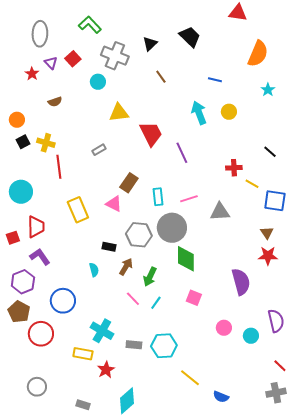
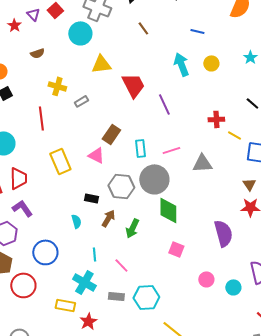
cyan circle: (98, 82) -> (80, 33), size x1.5
cyan star: (268, 90) -> (250, 57), moved
yellow cross: (46, 143) -> (57, 86), moved
pink line: (133, 299) -> (121, 265), moved
cyan line: (156, 303) -> (94, 254), moved, turned -40

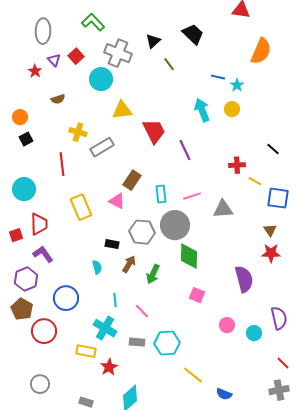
brown line: (143, 28) -> (169, 64), moved
cyan star: (250, 57) -> (237, 85), moved
gray rectangle: (81, 101) -> (102, 147), size x1.6

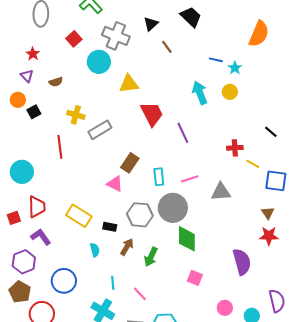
purple triangle: (54, 60) -> (27, 76), moved
yellow triangle: (122, 110) -> (129, 84), moved
black square: (26, 139) -> (34, 112), moved
yellow rectangle: (81, 207) -> (79, 216), moved, turned -35

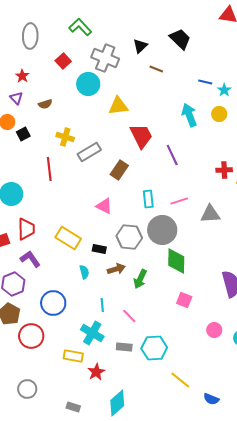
brown line: (167, 47) -> (156, 69), turned -32
brown rectangle: (130, 163) -> (119, 170), moved
brown arrow: (127, 247) -> (116, 269), turned 42

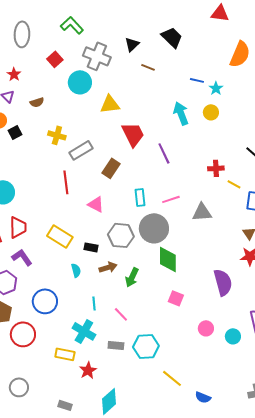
red line: (49, 169) -> (66, 182), moved

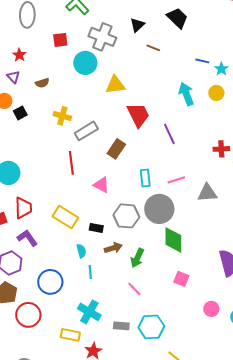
red square: (55, 59) -> (60, 40), turned 35
cyan line: (94, 303) -> (90, 272), moved
pink line: (121, 314) -> (134, 289), moved

